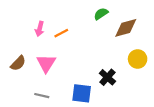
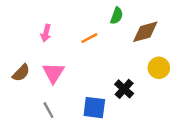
green semicircle: (101, 14) -> (117, 16), turned 144
orange line: (61, 33) -> (89, 38), moved
gray line: (42, 96) -> (48, 110), turned 48

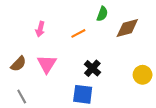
yellow circle: (159, 68) -> (143, 75), moved
black cross: (124, 89) -> (92, 68), moved
gray line: (48, 110) -> (22, 97), moved

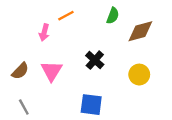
orange line: (78, 33) -> (66, 16), moved
black cross: (92, 68) -> (95, 60), moved
yellow circle: (143, 75) -> (139, 75), moved

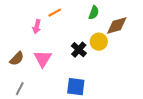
yellow circle: (139, 75) -> (99, 42), moved
gray line: (24, 107) -> (20, 89), turned 56

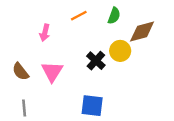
orange line: (55, 13) -> (79, 16), moved
brown semicircle: (17, 59) -> (20, 72), turned 98
gray line: (20, 89) -> (24, 108), turned -32

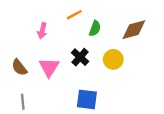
green semicircle: (114, 16) -> (95, 28), moved
yellow circle: (120, 51) -> (113, 59), moved
black cross: (96, 61) -> (80, 57), moved

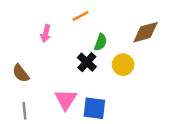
green semicircle: (95, 28) -> (101, 42), moved
pink triangle: (49, 67) -> (66, 100), moved

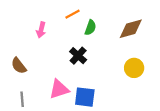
green semicircle: (101, 42) -> (90, 28), moved
yellow circle: (123, 65) -> (134, 68), moved
pink triangle: (66, 100) -> (59, 89), turned 40

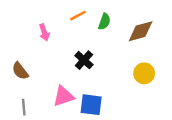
green semicircle: (90, 28) -> (104, 22), moved
pink arrow: (41, 30) -> (44, 32), turned -32

